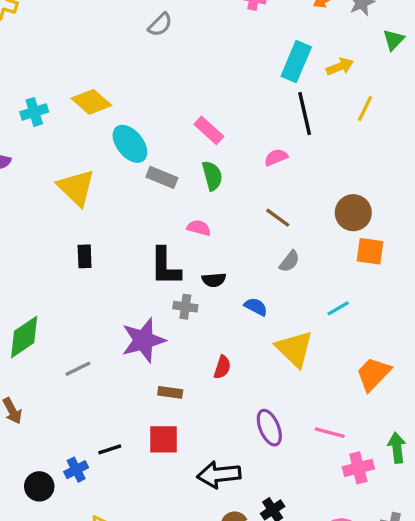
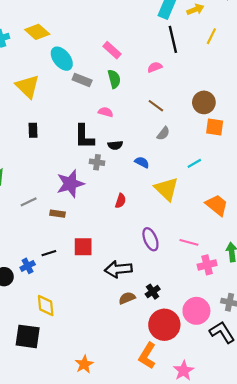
orange trapezoid: (373, 374) -> (217, 205), turned 85
brown rectangle: (170, 392) -> (57, 214), moved

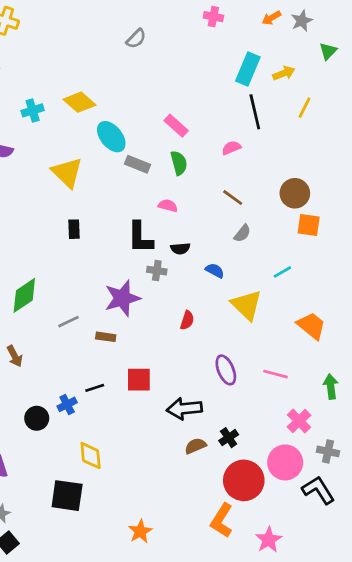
pink cross: (207, 265) -> (299, 421), moved, turned -30

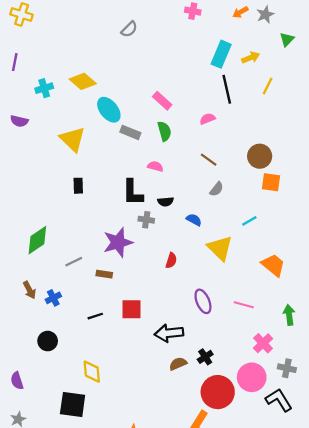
blue cross: (67, 404) -> (53, 298), moved

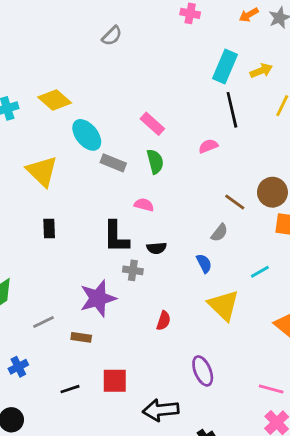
brown line: (209, 160) -> (235, 202), moved
blue semicircle: (194, 220) -> (204, 263), moved, turned 35
pink line: (244, 305) -> (271, 389), moved

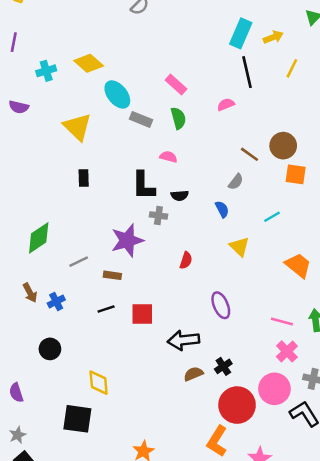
yellow triangle: (224, 305) -> (240, 247), size x0.7
black line: (70, 389) -> (106, 309), moved

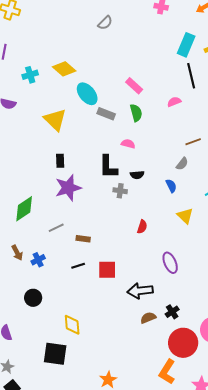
brown line: (249, 154) -> (193, 142), turned -56
purple star: (127, 240) -> (68, 188), moved

